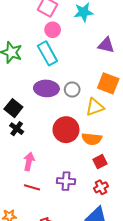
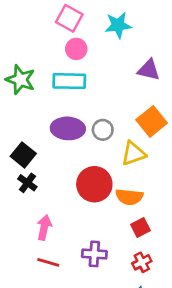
cyan rectangle: (47, 53) -> (69, 81), turned -60
orange square: (108, 83) -> (152, 121), turned 30

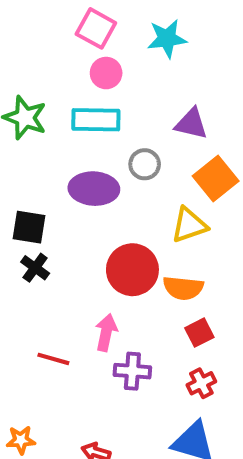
purple triangle: (149, 70) -> (191, 124), moved
gray circle: (103, 130) -> (145, 164), moved
black square: (23, 155) -> (29, 227), turned -30
pink arrow: (44, 227) -> (106, 333), moved
red line: (48, 262) -> (53, 359), moved

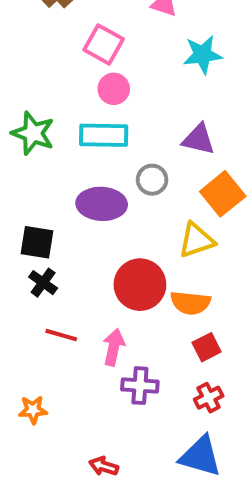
cyan star: (167, 39) -> (203, 55), moved
red line: (53, 359) -> (61, 335), moved
orange star: (21, 440) -> (33, 410), moved

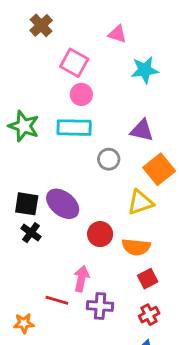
purple ellipse: (102, 204) -> (63, 204), moved, turned 36
red circle: (140, 285) -> (100, 234), size x0.7
red line: (61, 335) -> (57, 300), moved

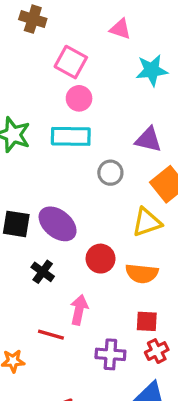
brown cross: (41, 25) -> (33, 19), turned -30
black cross: (31, 233) -> (43, 272), moved
red square: (148, 279) -> (147, 321), moved, turned 30
purple cross: (100, 306) -> (110, 354), moved

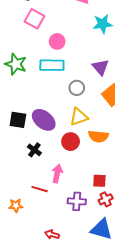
pink square: (71, 62) -> (34, 19), moved
purple triangle: (148, 140) -> (100, 67), turned 36
yellow triangle: (147, 222) -> (79, 117), moved
orange semicircle: (142, 273) -> (98, 136), moved

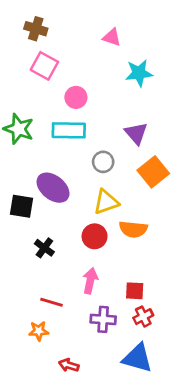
purple ellipse: (44, 120) -> (53, 188), moved
pink arrow: (57, 174) -> (90, 281), moved
orange star: (16, 206) -> (39, 331), moved

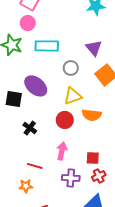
pink circle: (76, 97) -> (28, 23), moved

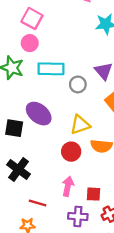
gray circle: (71, 68) -> (78, 84), moved
black cross: (30, 128) -> (19, 169), moved, size x1.5
red square: (93, 158) -> (93, 194), moved

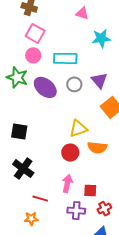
cyan rectangle: (51, 69) -> (65, 58), moved
gray circle: (78, 84) -> (74, 84), moved
purple ellipse: (39, 114) -> (45, 87), moved

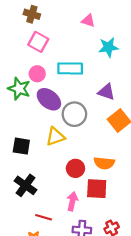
pink circle: (33, 55) -> (37, 74), moved
purple triangle: (99, 80) -> (106, 92), turned -30
gray circle: (74, 84) -> (74, 114), moved, size x1.5
yellow triangle: (78, 128) -> (55, 136), moved
red square: (90, 191) -> (97, 189), moved, size x1.5

